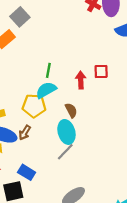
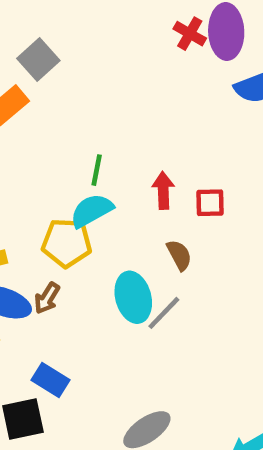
red square: (101, 71) -> (210, 203), moved
brown semicircle: (71, 110) -> (179, 255), moved
gray line: (65, 152) -> (164, 313), moved

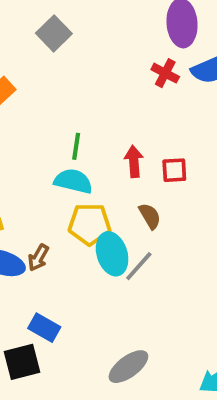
red cross: (190, 34) -> (165, 73), moved
gray square: (38, 60) -> (54, 33), moved
cyan semicircle: (92, 211) -> (73, 181), turned 45
yellow pentagon: (67, 243) -> (90, 224), moved

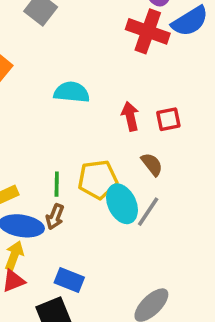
red cross: (165, 73) -> (148, 31), size x1.6
green line: (76, 146) -> (57, 184), moved
cyan semicircle: (73, 181) -> (72, 92), moved

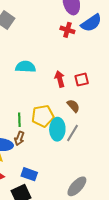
red cross: (148, 31) -> (67, 30), size x0.6
cyan ellipse: (122, 204) -> (57, 129), turned 30

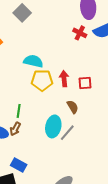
yellow pentagon: (43, 116) -> (42, 80), moved

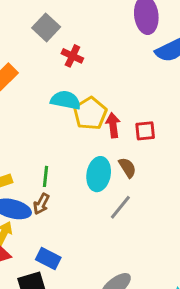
red cross: (80, 33) -> (72, 56), moved
yellow pentagon: (42, 80) -> (90, 113), moved, turned -30
cyan ellipse: (53, 126) -> (99, 174), moved

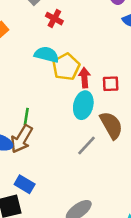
brown semicircle: (127, 168) -> (111, 125), moved, size x1.6
cyan ellipse: (99, 174) -> (83, 105), moved
brown arrow: (41, 204) -> (22, 139), size x1.6

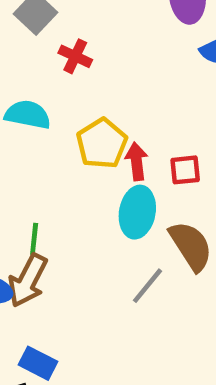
cyan semicircle: (47, 55) -> (28, 115), moved

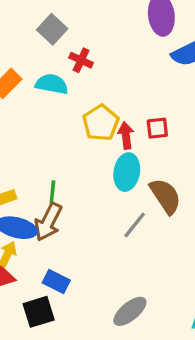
cyan semicircle: (28, 115) -> (52, 84), moved
red square: (185, 170) -> (157, 128), moved

